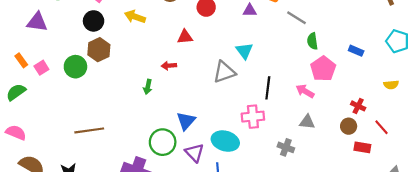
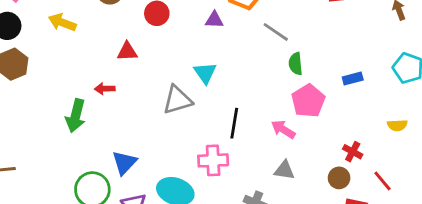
blue rectangle: (356, 51) -> (353, 79), turned -40
green arrow: (148, 87) -> (76, 116), size x1.6

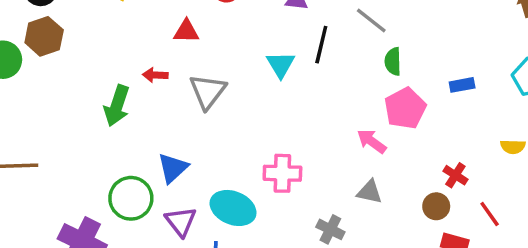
gray triangle: (177, 100) -> (208, 91), moved, turned -40
black line: (234, 123) -> (321, 45), moved

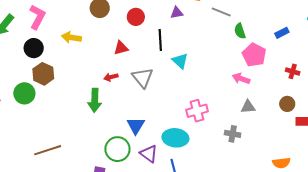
black line: (321, 45) -> (160, 40), moved
cyan triangle: (281, 65) -> (180, 61), moved
red cross: (455, 175) -> (293, 71), moved

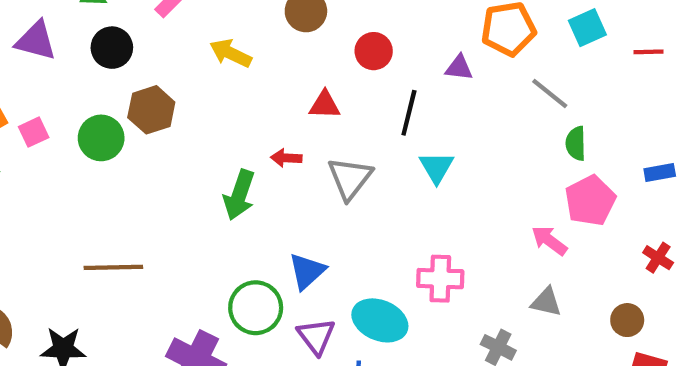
black circle: (34, 48) -> (112, 48), moved

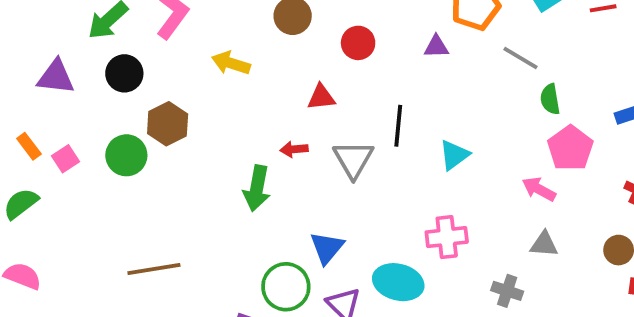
black line: (409, 113) -> (398, 126), moved
cyan triangle: (437, 167) -> (454, 155), moved, turned 32

